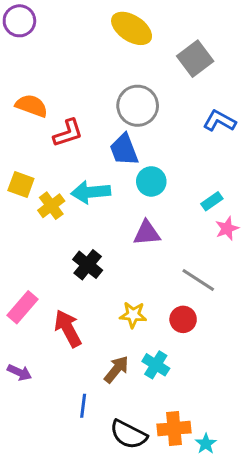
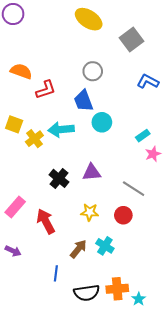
gray circle: (138, 106) -> (93, 71), size x0.7
purple triangle: (147, 233) -> (92, 172), moved
black semicircle: (129, 435) -> (87, 293), turned -35

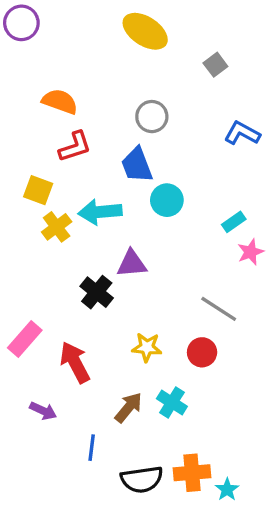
gray square: (132, 40) -> (215, 65), size x0.6
orange semicircle: (21, 71) -> (60, 101), moved
yellow square: (14, 124) -> (38, 190), moved
purple triangle: (92, 172) -> (132, 264), moved
purple arrow: (13, 251) -> (43, 411), moved

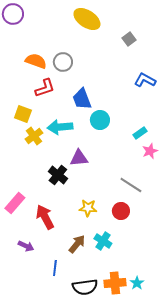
gray circle: (152, 117) -> (63, 62), moved
cyan star: (227, 489) -> (137, 283), moved

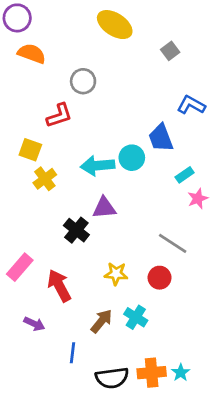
orange semicircle: (36, 61) -> (32, 54), moved
blue trapezoid: (82, 99) -> (161, 138), moved
cyan arrow: (60, 127) -> (98, 166), moved

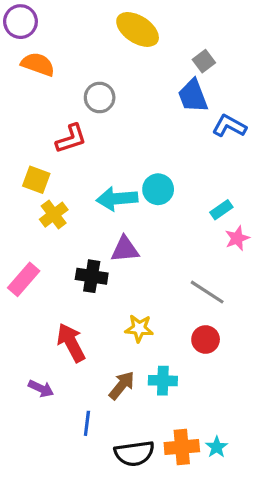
blue trapezoid: (161, 138) -> (193, 96), moved
black cross: (76, 230) -> (92, 276), turned -30
pink rectangle: (20, 267) -> (24, 279), moved
red circle: (160, 278) -> (206, 339), moved
cyan cross: (136, 317) -> (163, 381), turned -30

